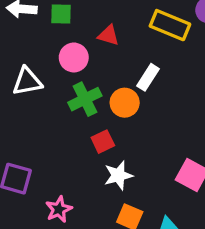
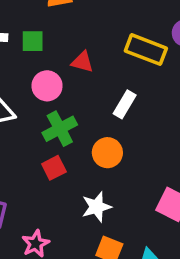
orange circle: (125, 103) -> (107, 153), moved
red square: (103, 142) -> (54, 168), moved

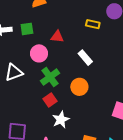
yellow rectangle: (146, 50) -> (93, 24), size x0.6
white rectangle: (125, 104) -> (85, 58), turned -63
white star: (97, 207) -> (61, 120), moved

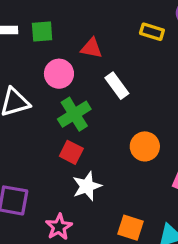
white rectangle: (85, 58) -> (117, 86), moved
orange circle: (79, 87) -> (145, 146), moved
red square: (50, 100) -> (71, 152), turned -32

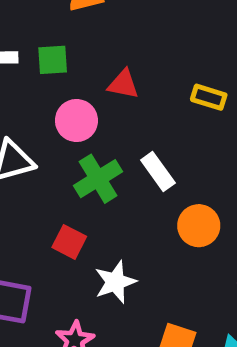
yellow rectangle: (152, 32) -> (209, 97), moved
white rectangle: (117, 86) -> (158, 172), moved
red square: (71, 152) -> (69, 242), moved

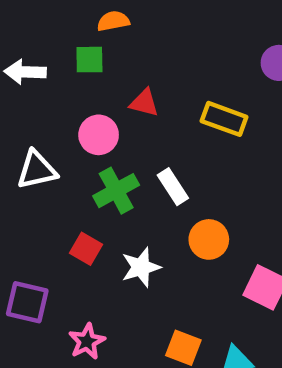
green square: (53, 60) -> (89, 60), moved
yellow rectangle: (209, 97) -> (224, 119), size x1.4
white star: (115, 282) -> (141, 267), moved

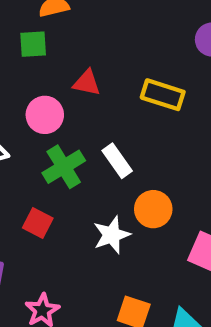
white star: (141, 267) -> (112, 235), moved

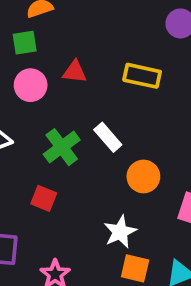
pink circle: (45, 115) -> (31, 85), moved
white star: (112, 235) -> (120, 232), moved

